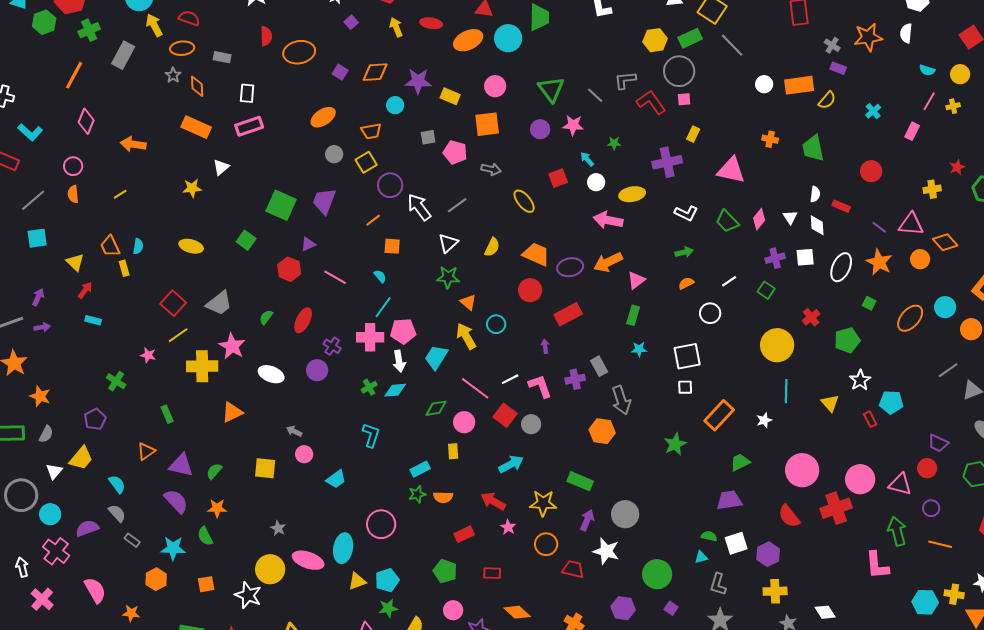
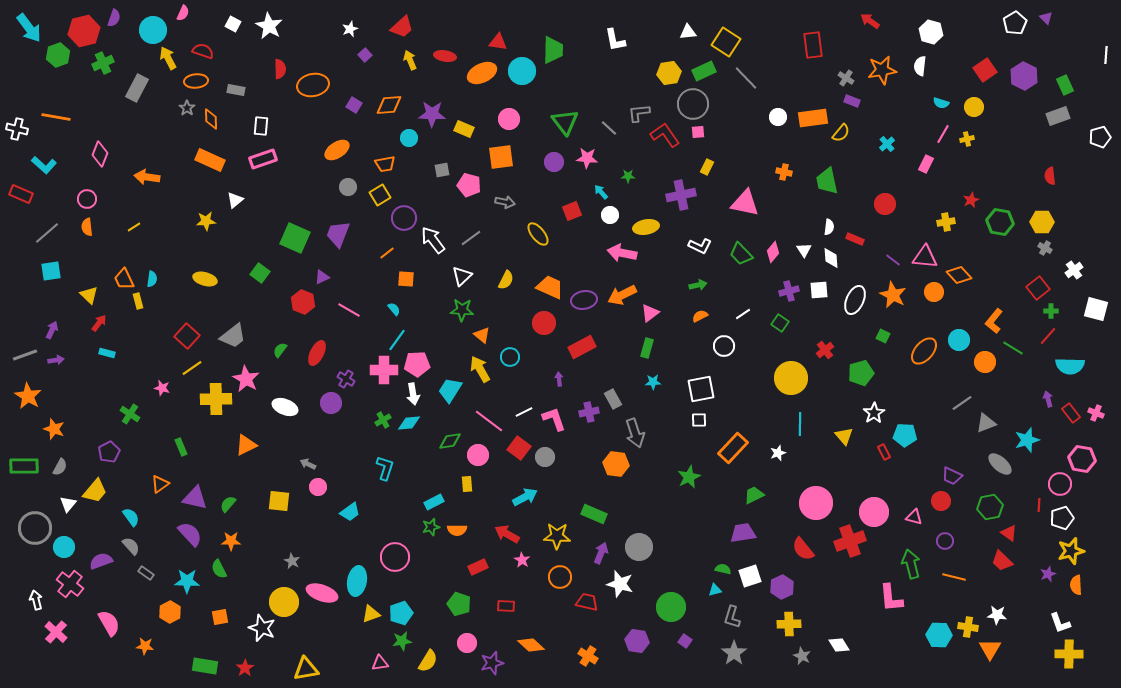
orange line: (74, 75) -> (56, 117), moved, turned 72
pink triangle: (900, 484) -> (914, 517), size x0.7

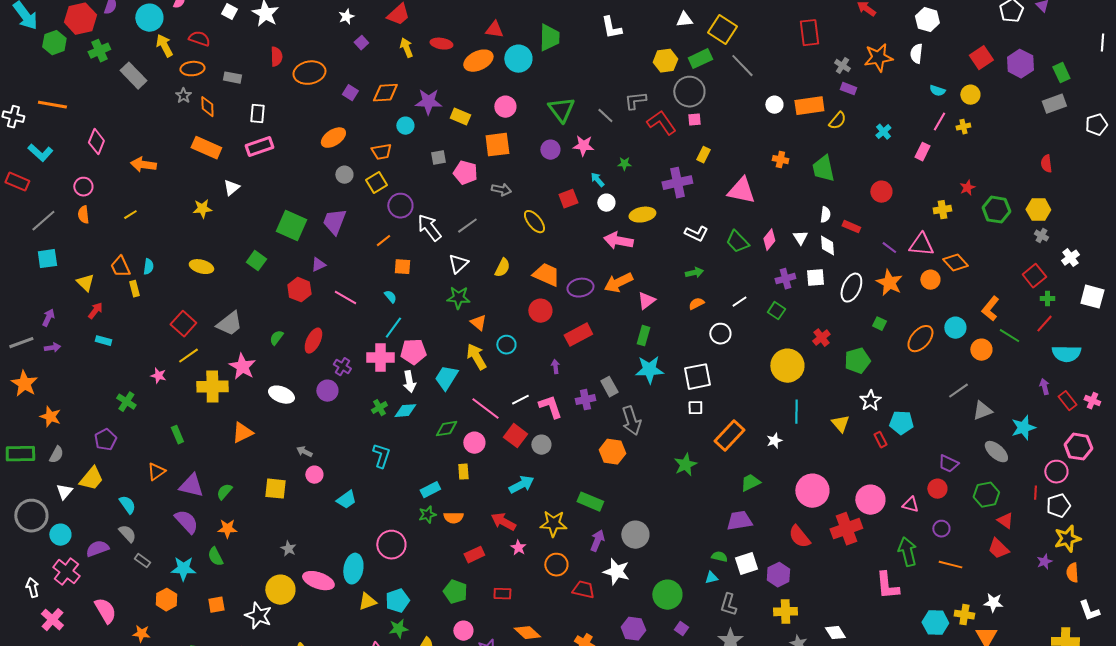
gray rectangle: (137, 88) -> (133, 76), turned -72
cyan star: (653, 382) -> (649, 370), size x1.8
white L-shape: (1060, 623) -> (1089, 611), moved

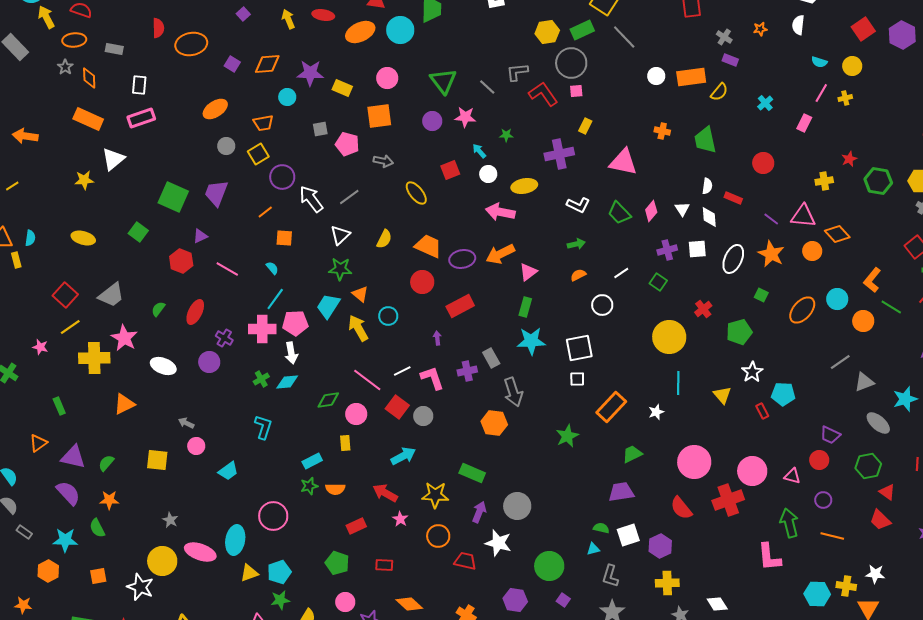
orange star: (878, 58) -> (760, 29), size x0.5
white triangle: (231, 188) -> (113, 159), size x1.4
cyan trapezoid: (446, 378) -> (328, 306), moved

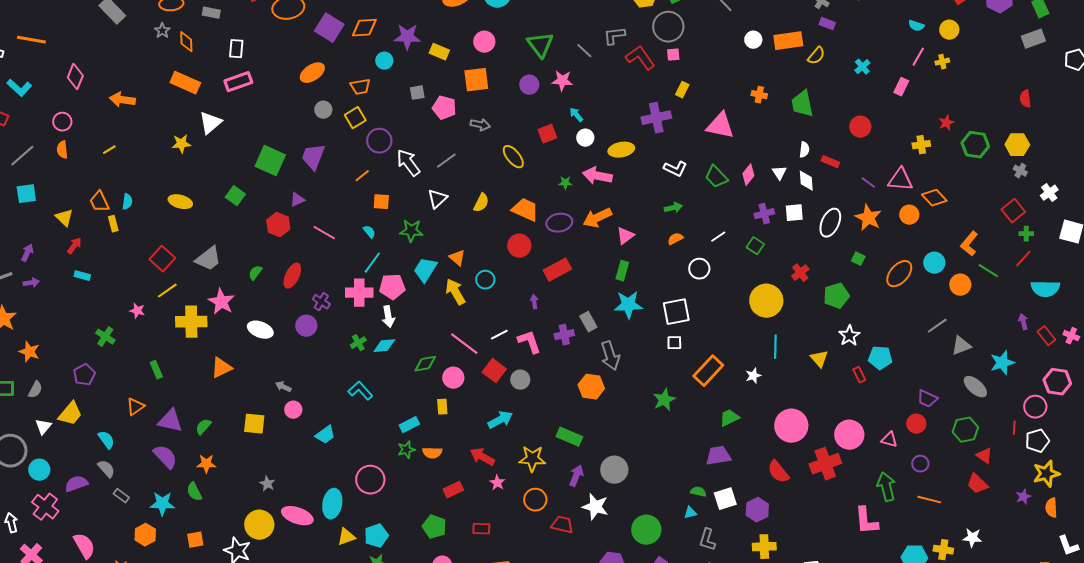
purple square: (232, 64) -> (329, 28), size x1.8
green star: (506, 135) -> (565, 183), moved
green star: (340, 269) -> (411, 231), moved
cyan L-shape: (263, 427) -> (360, 391), turned -60

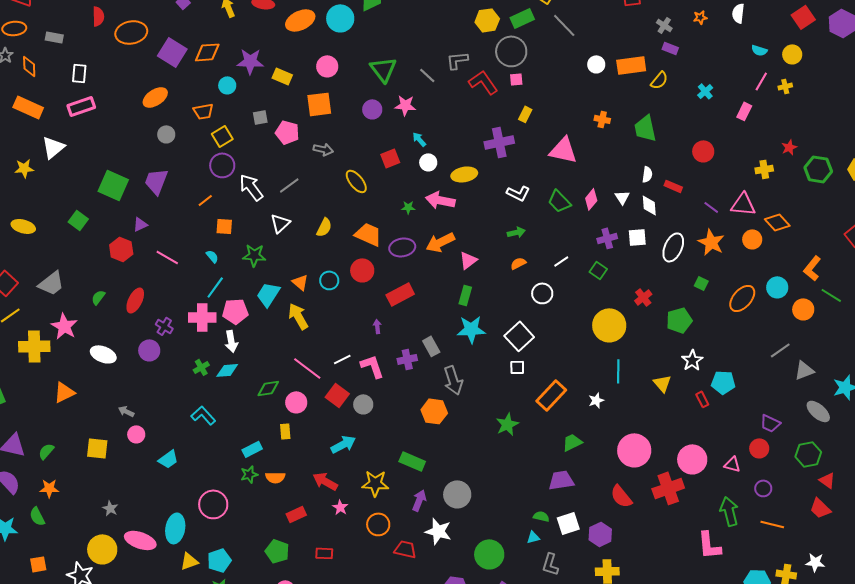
yellow square: (355, 118) -> (222, 136), moved
cyan circle: (485, 280) -> (329, 280), moved
white square: (676, 312) -> (519, 336), turned -32

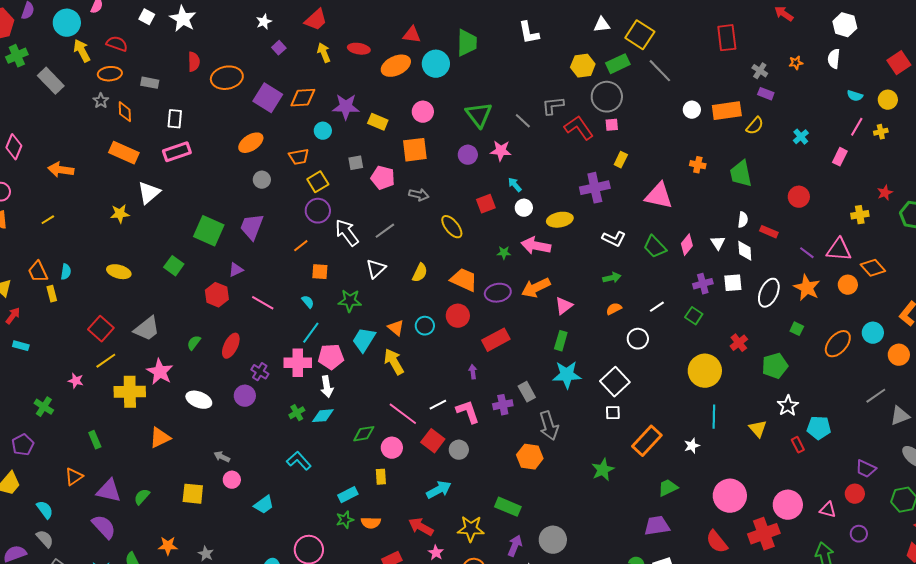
orange star: (49, 488) -> (168, 546), moved

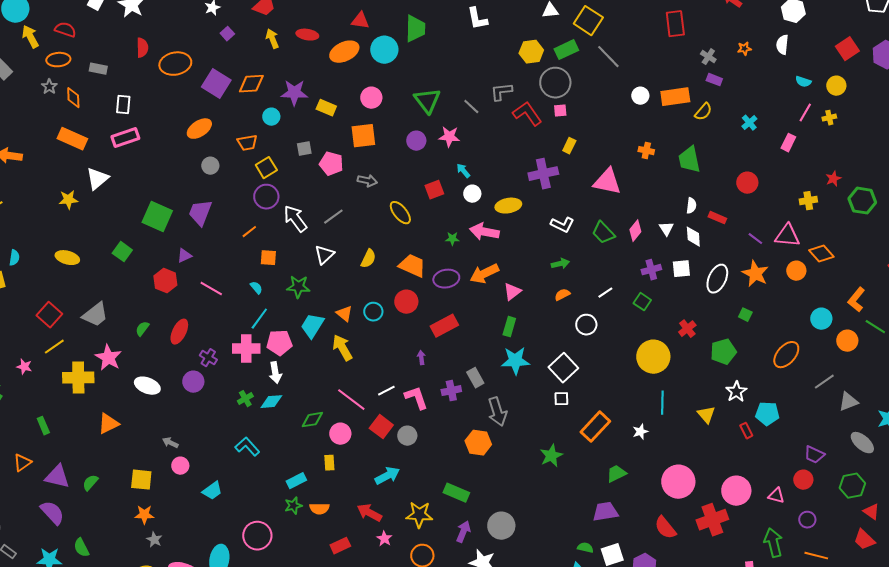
orange ellipse: (838, 344) -> (786, 355), moved
orange star: (168, 546) -> (144, 515), moved

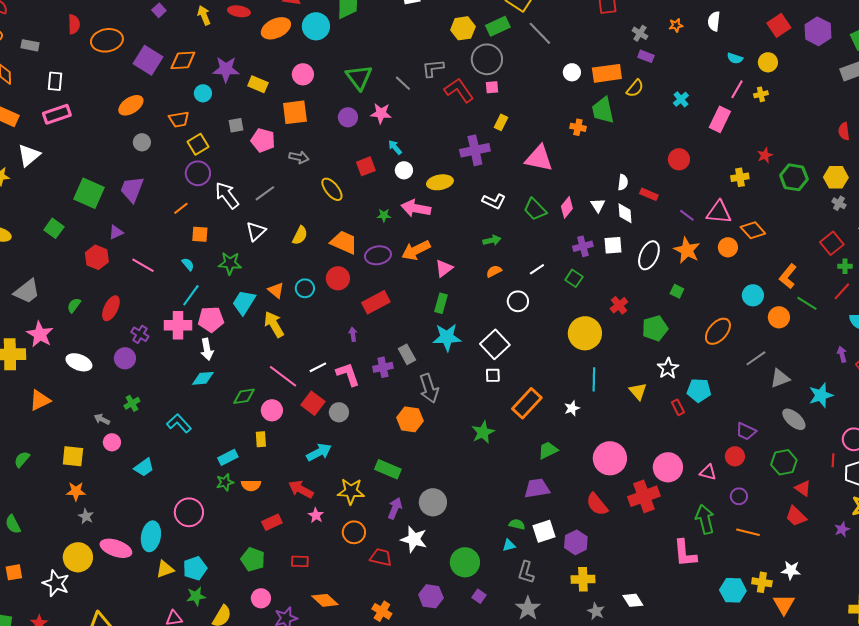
pink rectangle: (788, 143) -> (720, 119), size x1.4
green trapezoid: (689, 160) -> (603, 110), moved
green cross: (245, 399) -> (132, 403), moved

